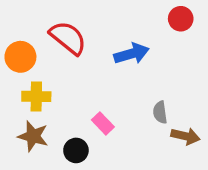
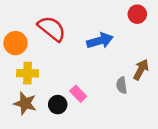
brown arrow: (185, 136) -> (141, 70), moved, turned -75
black circle: (76, 150) -> (58, 105), moved

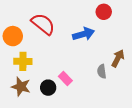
red circle: (137, 14) -> (104, 12), moved

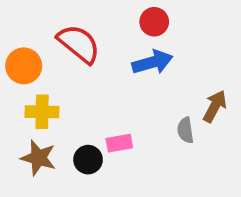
red circle: (104, 12) -> (154, 22), moved
pink rectangle: (65, 78) -> (119, 143), turned -56

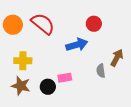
red circle: (154, 22) -> (94, 24), moved
blue arrow: (152, 62) -> (77, 45), moved
orange circle: (24, 66) -> (13, 25), moved

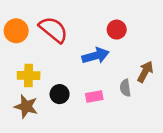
pink rectangle: (65, 78) -> (94, 97), moved
black circle: (48, 87) -> (60, 94), moved

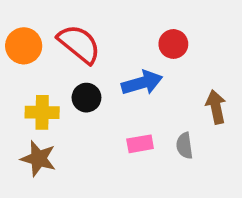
brown arrow: (145, 72) -> (216, 107), turned -40
gray semicircle: (125, 88) -> (184, 146), moved
black circle: (60, 94) -> (86, 98), moved

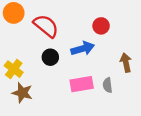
orange circle: (24, 46) -> (14, 13), moved
yellow cross: (42, 112) -> (14, 69), moved, turned 36
pink rectangle: (140, 144) -> (82, 84), size x1.5

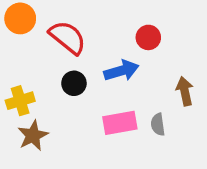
yellow cross: (14, 69) -> (20, 101), turned 36
brown star: (22, 93) -> (33, 136), turned 30

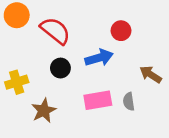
brown arrow: (185, 91) -> (151, 74), turned -45
brown star: (33, 136) -> (44, 111), moved

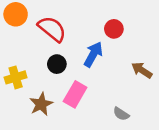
blue arrow: (99, 58) -> (93, 54), turned -45
pink rectangle: (98, 100) -> (75, 94), moved, turned -50
gray semicircle: (129, 102) -> (121, 114), moved, turned -49

